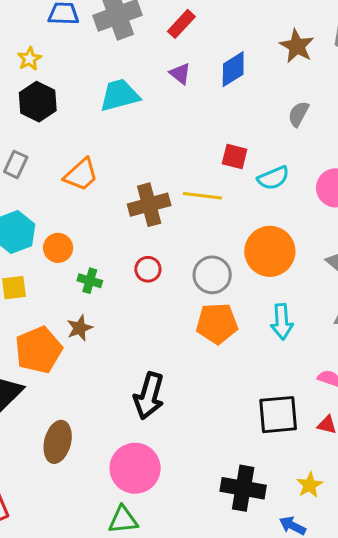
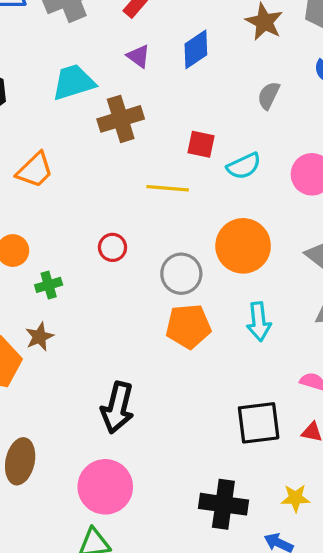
brown cross: (149, 205) -> (121, 119), moved
red circle: (148, 269) -> (112, 247), moved
green cross: (90, 281) -> (49, 285), turned -30
yellow star: (310, 485) -> (296, 498), turned 30

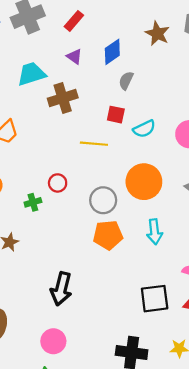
gray semicircle: (269, 95) -> (126, 81), moved
green cross: (49, 285) -> (33, 202), moved
pink circle: (105, 487) -> (53, 341), size x0.7

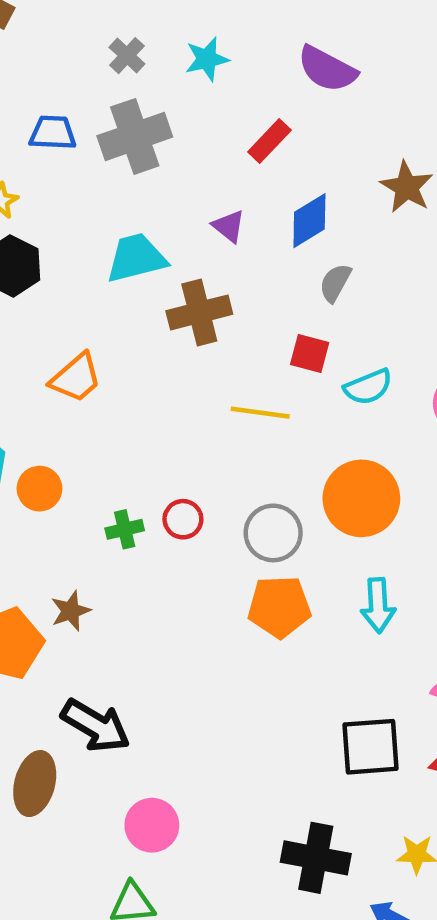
red rectangle: (74, 21) -> (269, 141), moved
red circle: (58, 183) -> (183, 519), moved
black arrow: (61, 289) -> (96, 726), moved, turned -76

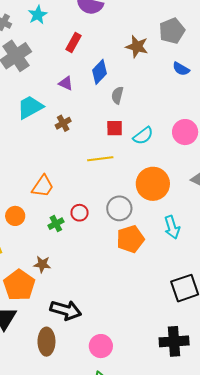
brown cross: (199, 312) -> (63, 123), size x0.6
orange trapezoid: (76, 378) -> (43, 186), moved
brown star: (71, 611) -> (42, 264), turned -30

